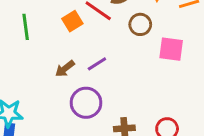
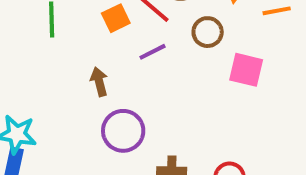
purple line: (97, 64) -> (153, 52), moved
brown arrow: (65, 69) -> (99, 82), turned 108

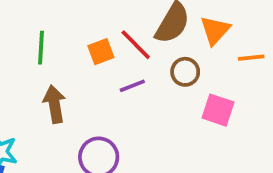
brown arrow: (99, 82) -> (54, 104), moved, size x1.4

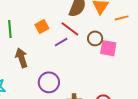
red line: (136, 45) -> (70, 29), moved
brown circle: (185, 72) -> (95, 38), moved

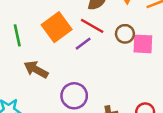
orange square: (42, 26) -> (57, 27), size x1.6
brown arrow: (21, 58) -> (36, 70), turned -36

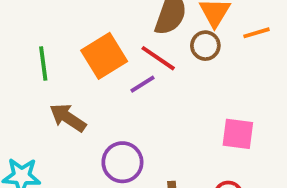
brown circle: (125, 34) -> (205, 46), moved
pink square: (143, 44) -> (238, 134), moved

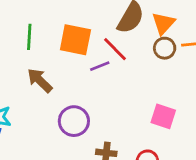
brown circle: (205, 46) -> (165, 48), moved
orange square: (104, 56) -> (75, 40), turned 32

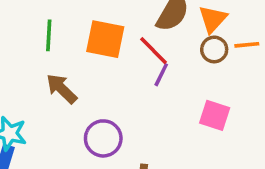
purple line: (100, 66) -> (161, 75), moved, turned -42
pink square: (163, 116) -> (215, 115), moved

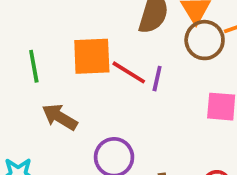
brown circle: (214, 49) -> (205, 40), size x1.4
red line: (154, 51) -> (129, 72), moved

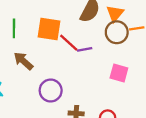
purple line: (157, 79) -> (85, 49), turned 56

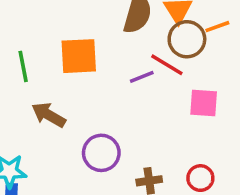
red line: (69, 43) -> (167, 65), moved

